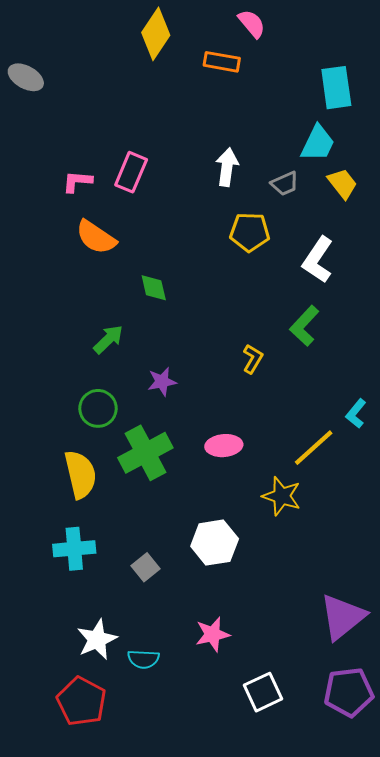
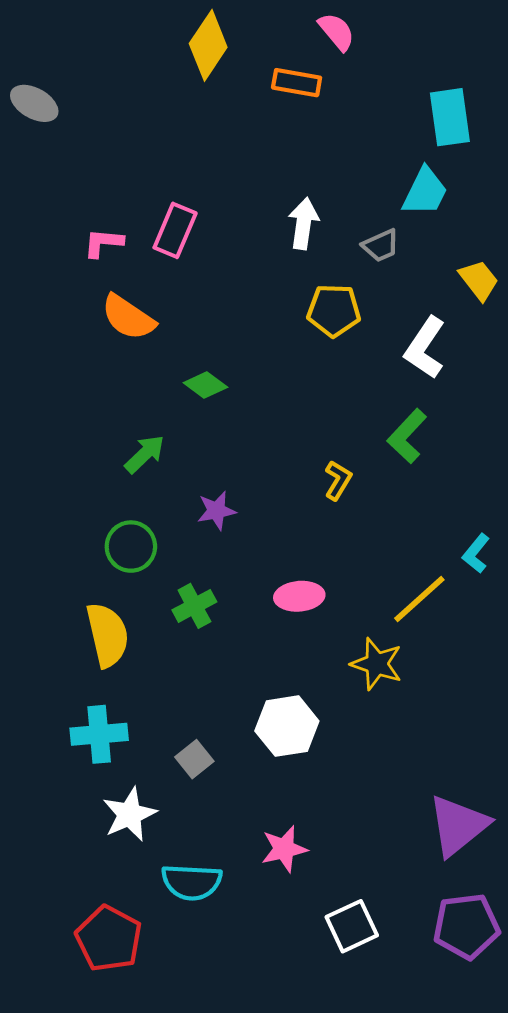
yellow trapezoid: (342, 184) -> (479, 280), moved
green diamond: (154, 288) -> (205, 385), turned -40
green cross: (145, 453) -> (194, 606), size x0.6
white star: (97, 639) -> (129, 814), moved
cyan semicircle: (143, 659) -> (192, 882), size x1.4

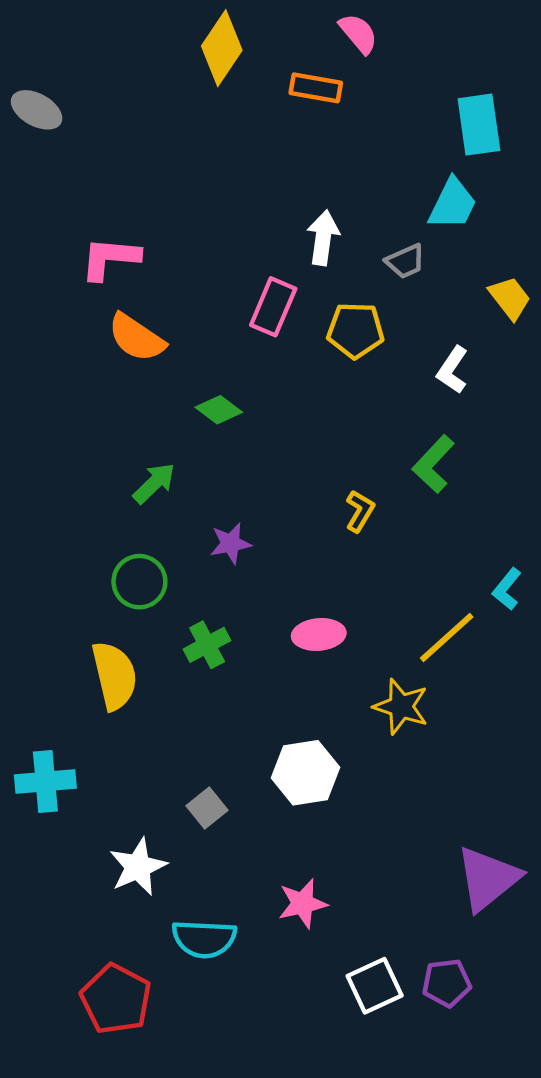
pink rectangle: (175, 230) -> (273, 307), moved
pink L-shape: (103, 243) -> (110, 258), size x1.4
white L-shape: (425, 348) -> (452, 370), size x0.7
cyan cross: (99, 734) -> (45, 782), moved
purple pentagon: (466, 926) -> (447, 983), moved, size x0.7

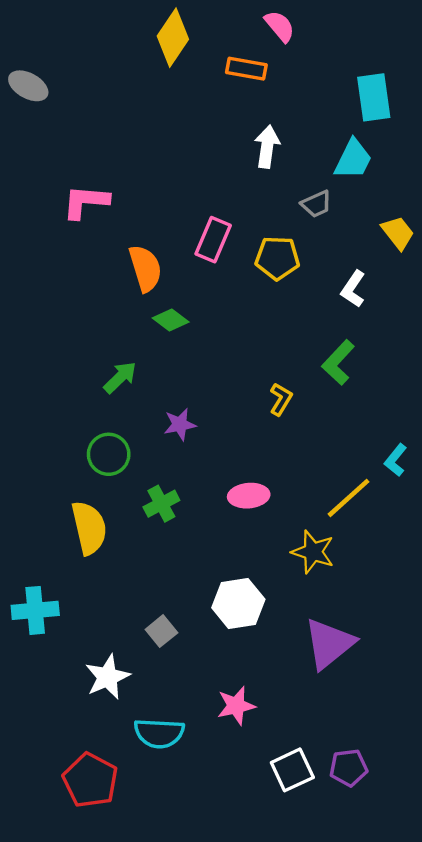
white arrow: (323, 238) -> (267, 147), moved
orange semicircle: (136, 338) -> (145, 268), moved, turned -141
purple triangle: (488, 879) -> (329, 644), moved

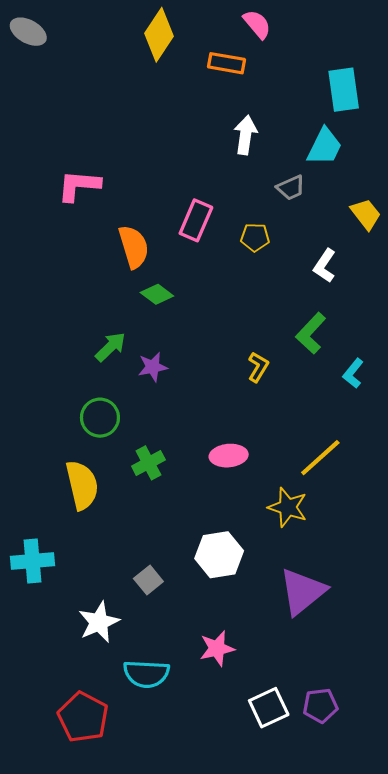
gray ellipse: (28, 86) -> (28, 32), moved
yellow pentagon: (277, 258) -> (255, 237), size x0.7
purple star: (180, 424) -> (153, 367), moved
cyan L-shape: (396, 460) -> (353, 373), moved

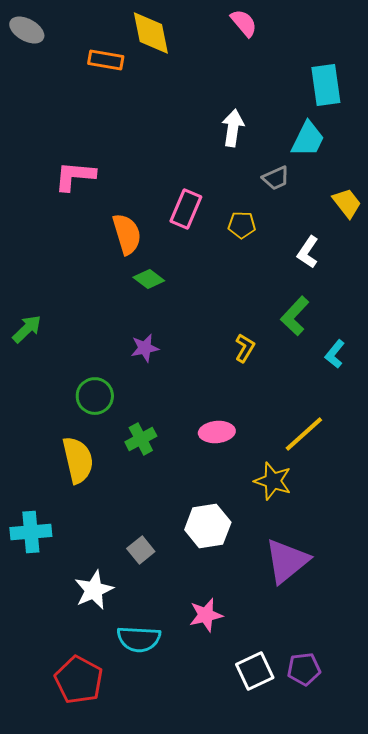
yellow diamond: (159, 35) -> (151, 33), turned -45
orange rectangle: (227, 63) -> (106, 60), moved
green arrow: (110, 347) -> (27, 329), moved

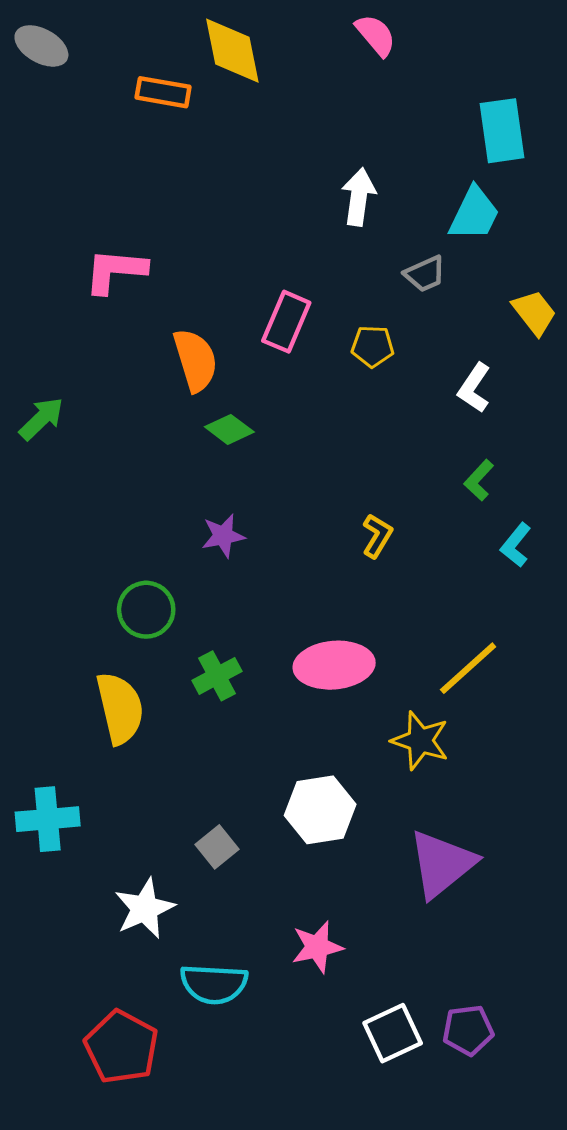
green L-shape: (295, 316) -> (479, 480), moved, size x0.7
green arrow: (27, 329) -> (41, 419), moved
pink ellipse: (217, 432) -> (334, 665), size x1.4

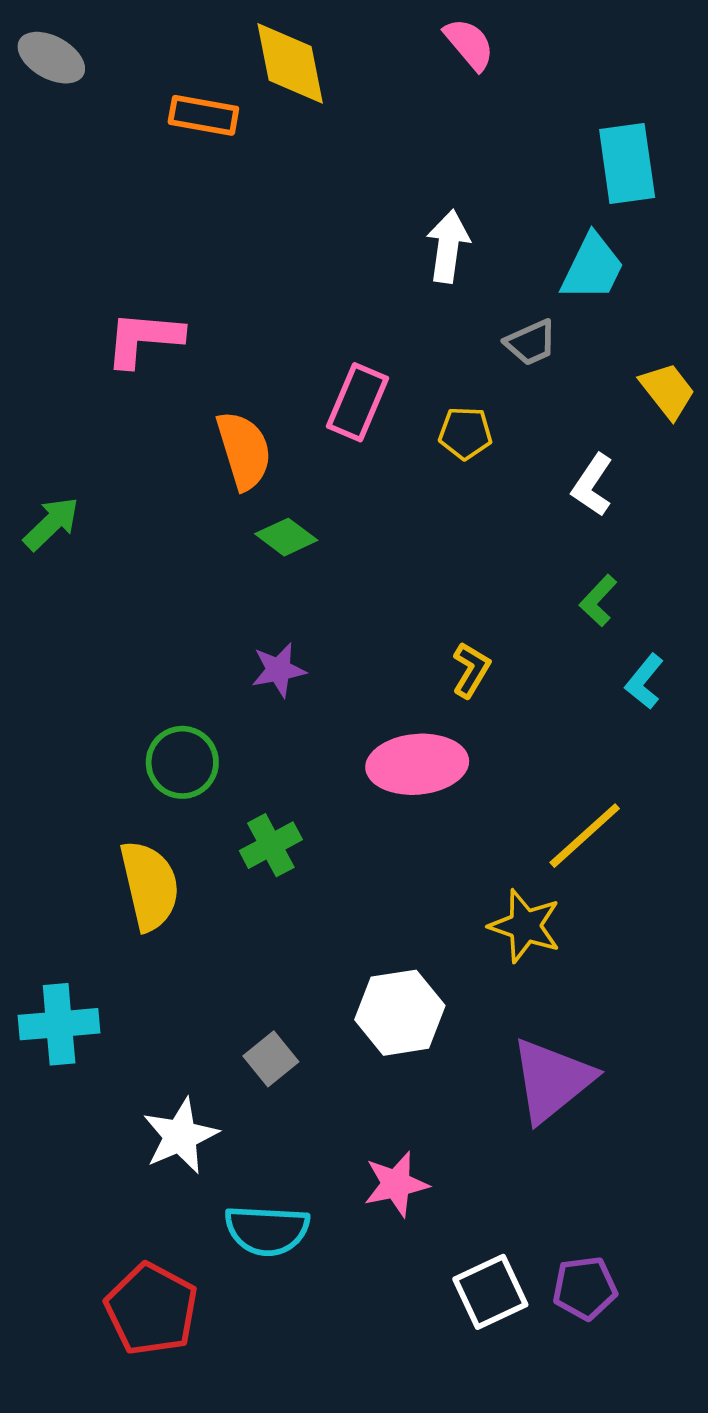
pink ellipse: (334, 665) -> (417, 764), moved

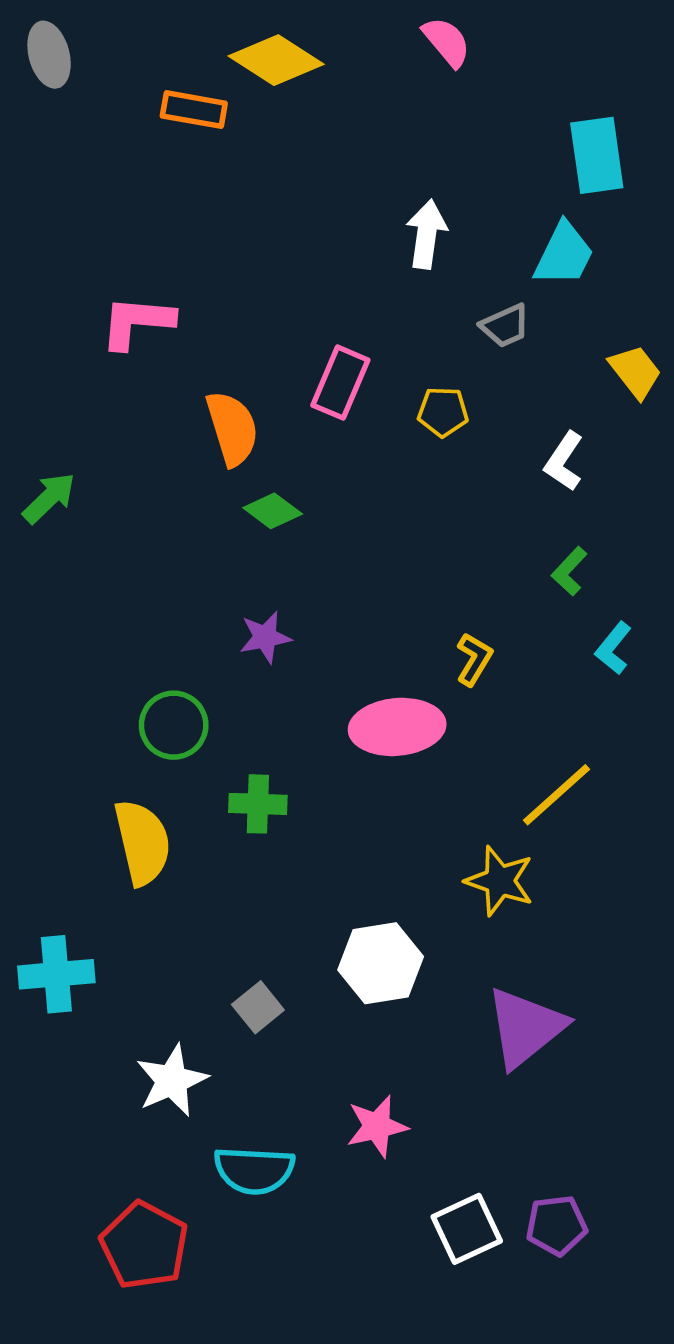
gray ellipse: (51, 58) -> (49, 55), turned 46
yellow diamond: (290, 63) -> (276, 60), turned -46
yellow L-shape: (471, 670) -> (474, 659), moved
green cross: (271, 845) -> (258, 804), turned 30

